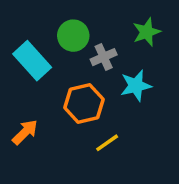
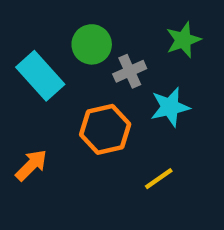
yellow line: (107, 143) -> (159, 179), moved

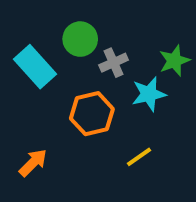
green star: (183, 40) -> (174, 61), moved
orange arrow: (31, 165) -> (33, 163), moved

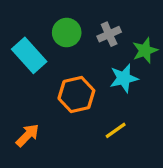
gray cross: (114, 63) -> (109, 34), moved

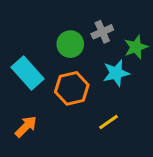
green circle: (67, 33) -> (70, 44), moved
cyan rectangle: (29, 55) -> (27, 73), moved

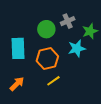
cyan rectangle: (27, 73) -> (18, 48), turned 40
yellow line: (108, 122) -> (53, 81), moved

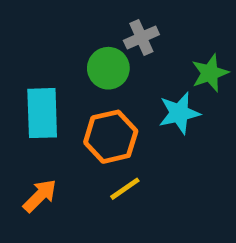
gray cross: (68, 21) -> (141, 38), moved

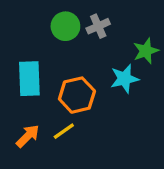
green circle: (108, 68) -> (65, 26), moved
yellow line: (125, 189) -> (64, 131), moved

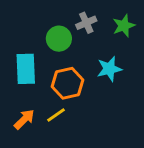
green circle: (65, 26) -> (59, 39), moved
green star: (146, 51) -> (124, 26), moved

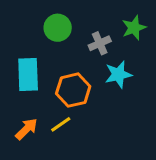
gray cross: (86, 23) -> (100, 43), moved
green circle: (59, 39) -> (58, 28), moved

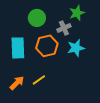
green star: (134, 28) -> (77, 13), moved
orange hexagon: (73, 90) -> (47, 46), moved

